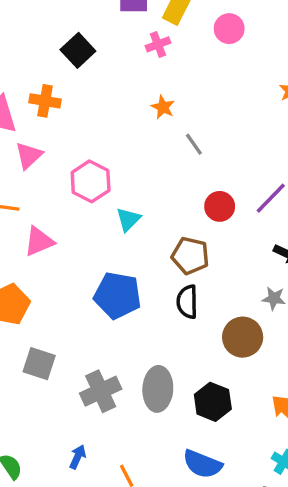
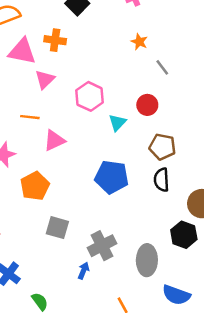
red circle: (220, 206) -> (147, 105), moved
gray ellipse: (158, 389) -> (147, 260), moved
black hexagon: (213, 402) -> (184, 235), moved
blue arrow: (78, 457) -> (83, 271), moved

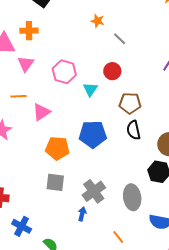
orange pentagon: (35, 186) -> (57, 148), moved, turned -30

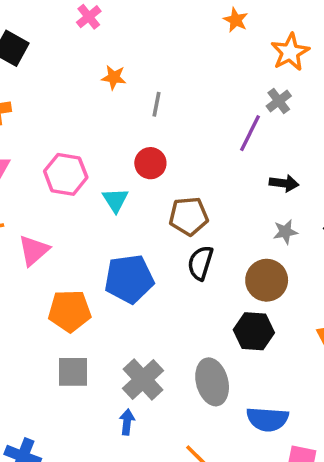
gray line: (120, 39) -> (156, 104), turned 64
black semicircle: (134, 130) -> (200, 263), turned 36

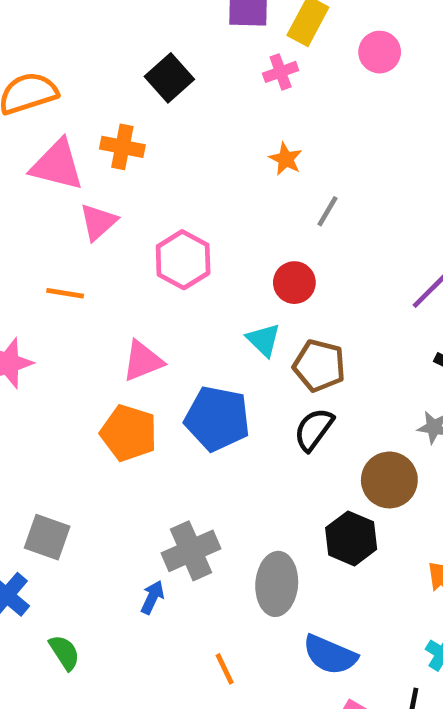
cyan triangle: (115, 200) -> (264, 340), moved, turned -32
pink triangle: (34, 250) -> (143, 361), moved
gray square: (73, 372) -> (47, 537), moved

